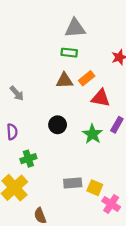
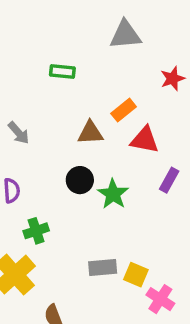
gray triangle: (75, 28) -> (125, 35), moved
green rectangle: (69, 53) -> (62, 72), moved
brown triangle: (65, 81) -> (90, 133), moved
green star: (92, 134) -> (113, 194), moved

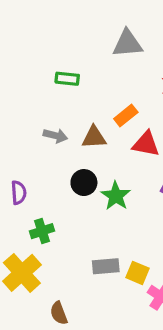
gray arrow: (19, 133) -> (55, 136), moved, turned -35

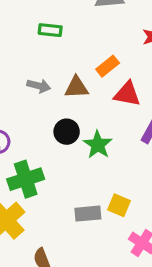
green cross: (42, 231) -> (26, 179), size x1.5
yellow square: (138, 273) -> (119, 205), moved

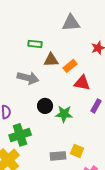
gray arrow: (39, 86) -> (28, 78), size x1.5
brown triangle: (76, 87) -> (51, 60), moved
green star: (98, 145) -> (64, 114), turned -30

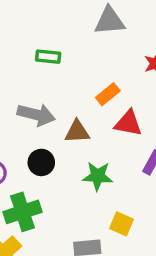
brown triangle: (51, 60) -> (77, 132), moved
black circle: (45, 106) -> (41, 162), moved
yellow square: (77, 151) -> (121, 224), moved

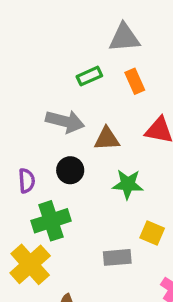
gray triangle: (110, 21) -> (124, 38), moved
green rectangle: (48, 57) -> (89, 76), moved, turned -30
orange rectangle: (108, 94) -> (135, 81), moved, turned -75

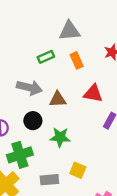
green star: (128, 184) -> (60, 137), moved
yellow square: (152, 233) -> (78, 170), moved
gray rectangle: (117, 257) -> (49, 180), moved

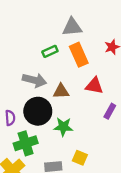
orange rectangle: (77, 60) -> (79, 55), size x1.5
black circle: (33, 121) -> (38, 111), size x1.6

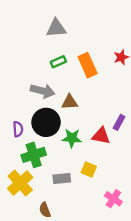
gray triangle: (72, 27) -> (56, 28), moved
red triangle: (94, 86) -> (101, 136), moved

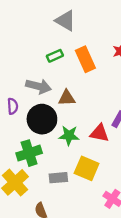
gray triangle: (56, 28) -> (65, 21), moved, turned 35
purple semicircle: (18, 129) -> (13, 106), moved
yellow square: (89, 170) -> (87, 168), size x1.5

